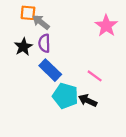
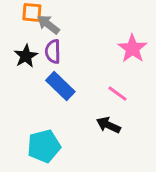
pink star: (106, 26) -> (132, 49), moved
cyan pentagon: (65, 96) -> (44, 146), moved, turned -30

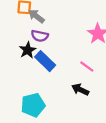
purple semicircle: (53, 52) -> (40, 36), turned -77
black star: (26, 56) -> (28, 50), moved

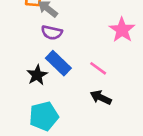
black star: (28, 50) -> (37, 75), moved
pink line: (87, 67) -> (98, 68), moved

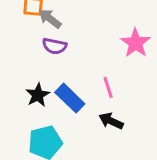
blue rectangle: (58, 63) -> (70, 98), moved
pink line: (98, 68) -> (108, 87), turned 36

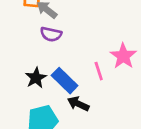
pink star: (136, 43) -> (123, 56), moved
black arrow: (111, 121) -> (78, 104), moved

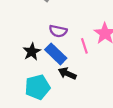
purple semicircle: (51, 34) -> (58, 31), moved

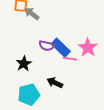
pink line: (84, 46) -> (70, 59), turned -64
blue rectangle: (56, 54) -> (61, 48), moved

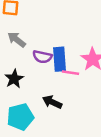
gray arrow: (32, 14) -> (17, 40), moved
blue rectangle: (61, 48) -> (60, 59), turned 42

